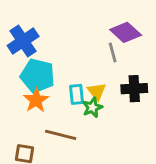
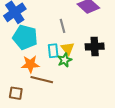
gray line: (113, 53) -> (62, 26), moved
orange star: (36, 100) -> (30, 64), moved, turned 30

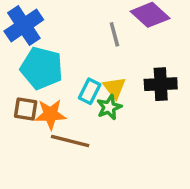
gray line: (62, 26) -> (114, 34), moved
cyan rectangle: (53, 51) -> (90, 91), turned 32
brown square: (16, 93) -> (26, 109), moved

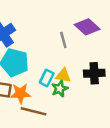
yellow triangle: (114, 88) -> (63, 76), turned -42

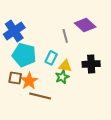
cyan rectangle: (47, 78) -> (51, 58), moved
orange star: (20, 93) -> (29, 81), turned -30

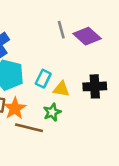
gray line: (65, 36) -> (61, 30), moved
green star: (62, 77) -> (52, 112), moved

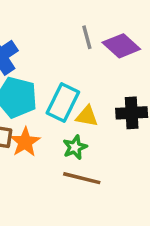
cyan rectangle: (43, 79) -> (63, 103), size x1.5
brown line: (29, 128) -> (82, 178), moved

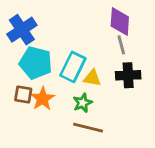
gray line: (87, 37) -> (121, 45), moved
purple diamond: (121, 46) -> (120, 21), turned 52

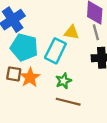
yellow triangle: (92, 78) -> (72, 32), moved

